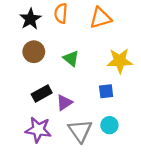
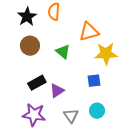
orange triangle: (100, 18) -> (89, 32), moved
gray triangle: (80, 131) -> (71, 116), size x0.7

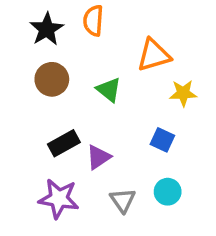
yellow star: (106, 54) -> (183, 93), size x0.7
blue square: (94, 81) -> (162, 140), turned 32

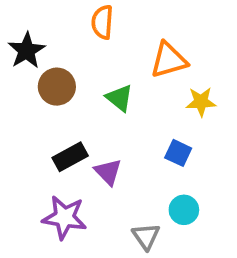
black star: (47, 29) -> (27, 51), moved
purple triangle: (98, 157) -> (108, 172), turned -40
gray triangle: (123, 200) -> (146, 236), moved

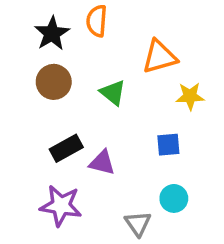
black star: (27, 51) -> (52, 33), moved
blue square: (178, 153) -> (168, 145), turned -30
purple triangle: (108, 172) -> (102, 163), turned -32

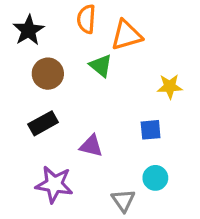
black star: (52, 33) -> (29, 30), moved
orange triangle: (160, 57) -> (126, 35), moved
green triangle: (113, 93) -> (101, 66), moved
black rectangle: (66, 148) -> (43, 123), moved

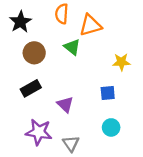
purple triangle: (91, 146) -> (65, 104), turned 30
gray triangle: (123, 200) -> (71, 144), moved

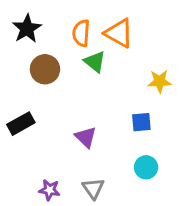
orange semicircle: (62, 14) -> (81, 33), moved
orange triangle: (90, 25) -> (119, 33), turned 45
black rectangle: (31, 88) -> (21, 124), moved
purple star: (39, 132) -> (50, 190), moved, size x0.6

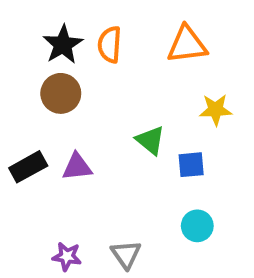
black star: (27, 29) -> (63, 45), moved
orange triangle: (119, 33) -> (187, 45), moved, turned -36
green triangle: (95, 62) -> (150, 140), moved
purple triangle: (86, 137) -> (77, 167), moved, turned -50

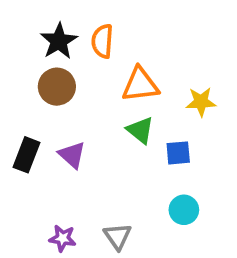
orange triangle: (187, 45) -> (140, 85), moved
black rectangle: (28, 167) -> (27, 155), turned -40
purple triangle: (77, 167) -> (72, 155), turned 48

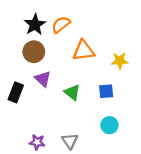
orange semicircle: (102, 41) -> (61, 25), turned 48
green triangle: (140, 130) -> (72, 92), moved
purple triangle: (72, 155) -> (43, 79), moved

